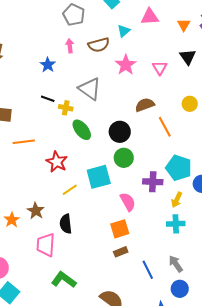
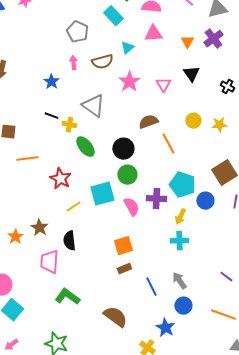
pink semicircle: (128, 202) -> (131, 207), moved

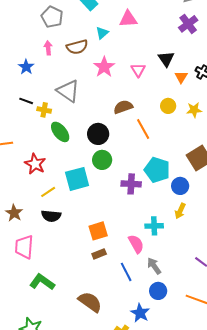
orange triangle: (187, 42) -> (181, 77), moved
pink semicircle: (131, 207) -> (136, 244), moved
yellow arrow: (180, 217) -> (180, 211), moved
black semicircle: (69, 241) -> (51, 216), moved, turned -78

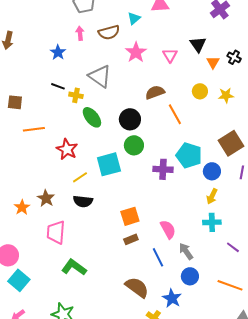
cyan cross: (154, 226) -> (212, 222), moved
brown semicircle: (90, 302) -> (137, 287), moved

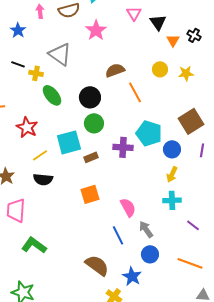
pink triangle: (170, 55) -> (134, 13), moved
brown rectangle: (131, 239) -> (91, 157), moved

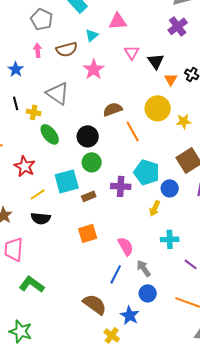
black line: (18, 64) -> (16, 103), turned 56
yellow circle: (160, 69) -> (158, 108), size x1.6
yellow star: (186, 73) -> (184, 121), moved
yellow arrow: (172, 174) -> (155, 208), moved
blue line: (118, 235) -> (116, 274), turned 54

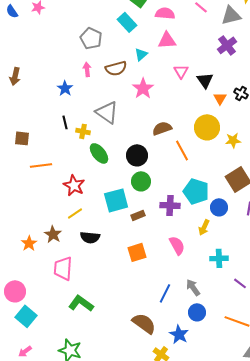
yellow line: (38, 194) -> (75, 213), moved
pink semicircle: (126, 246) -> (177, 245), moved

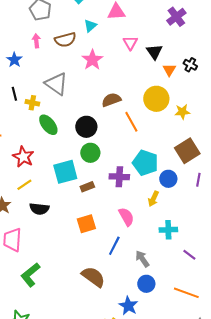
blue line: (165, 293) -> (114, 246), moved
green L-shape: (81, 303) -> (30, 275), turned -75
brown semicircle: (144, 323) -> (93, 277), moved

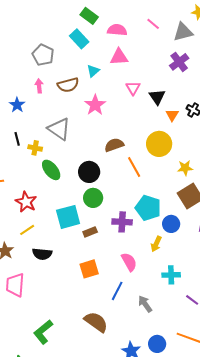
yellow star: (182, 112) -> (185, 168), moved
green L-shape: (30, 275) -> (43, 332), moved
blue circle: (146, 284) -> (157, 344), moved

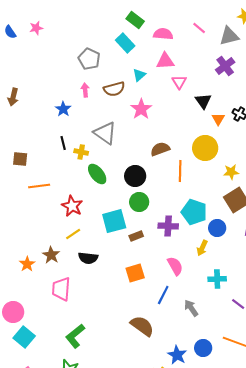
pink triangle: (133, 88) -> (179, 82), moved
orange line: (134, 167) -> (180, 171), turned 30
green L-shape: (43, 332) -> (75, 336), moved

